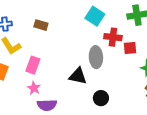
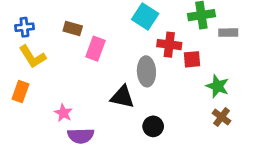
pink rectangle: (33, 65) -> (96, 49), moved

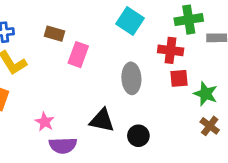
red cross: (169, 45) -> (171, 50), moved
red square: (192, 59) -> (179, 78), moved
black triangle: (122, 97) -> (102, 120), moved

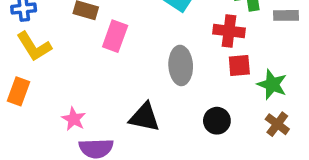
black circle: (138, 136) -> (217, 121), moved

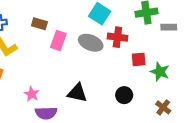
red cross: (229, 31) -> (117, 37), moved
gray ellipse: (181, 65) -> (91, 43), moved, turned -65
brown cross: (277, 124) -> (163, 107), moved

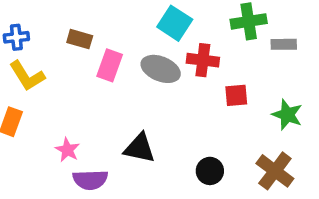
green star: (160, 72) -> (287, 115), moved
black circle: (124, 95) -> (210, 171), moved
brown cross: (163, 107) -> (275, 171), size x1.5

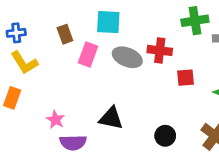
cyan square: (175, 23) -> (108, 22), moved, turned -30
brown rectangle: (80, 39) -> (65, 34), turned 54

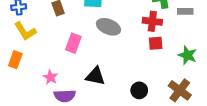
red cross: (160, 50) -> (152, 21), moved
pink rectangle: (88, 55) -> (73, 43), moved

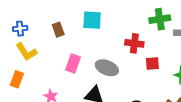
red cross: (152, 21) -> (134, 43), moved
gray ellipse: (108, 27) -> (107, 68), moved

